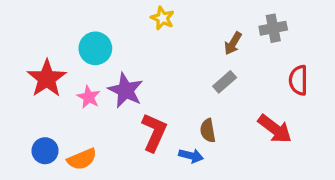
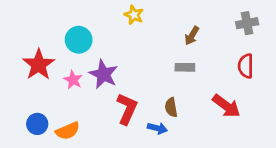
gray cross: (273, 28) -> (247, 23), moved
gray rectangle: (225, 82) -> (185, 67), turned 42

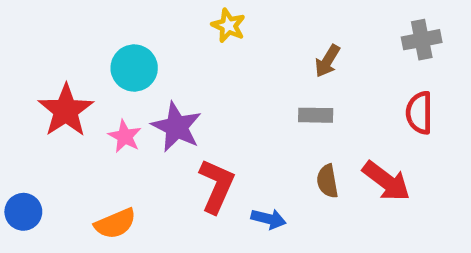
brown semicircle: (171, 107) -> (327, 181), moved
blue circle: (37, 124) -> (23, 212), moved

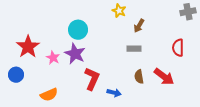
yellow star: (228, 26) -> (119, 11), moved
gray cross: (422, 40) -> (188, 12), moved
cyan circle: (134, 68) -> (78, 30), moved
blue circle: (23, 212) -> (16, 75), moved

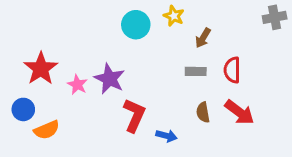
cyan circle: (78, 30) -> (136, 25), moved
red semicircle: (178, 48) -> (232, 70), moved
orange semicircle: (49, 95) -> (47, 130), moved

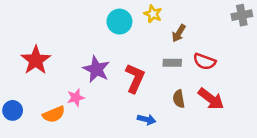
red semicircle: (232, 70) -> (204, 62), turned -70
pink star: (77, 85) -> (76, 98), moved, turned 30
blue circle: (23, 109) -> (13, 110), moved
red L-shape: (134, 115) -> (135, 78), moved
orange semicircle: (47, 130) -> (54, 114), moved

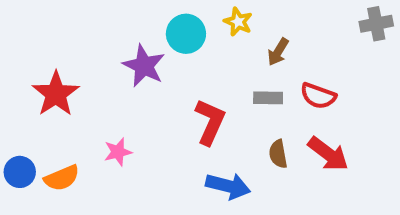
purple star: (96, 69) -> (144, 66), moved
orange semicircle: (54, 114) -> (62, 178), moved
blue arrow: (147, 119) -> (228, 186), size x1.5

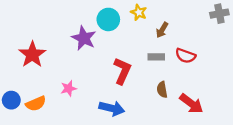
red arrow: (328, 154) -> (191, 104), moved
blue arrow: (228, 186) -> (112, 108), moved

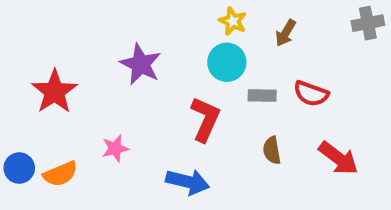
cyan circle: (108, 19) -> (227, 62), moved
brown arrow: (162, 30) -> (286, 33), moved
red arrow: (191, 104) -> (338, 158), moved

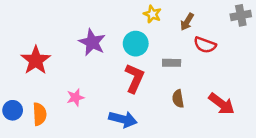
cyan circle: (227, 62) -> (136, 44), moved
red semicircle: (311, 94) -> (205, 45), moved
orange semicircle: (60, 174) -> (40, 114), turned -70

